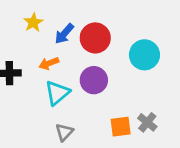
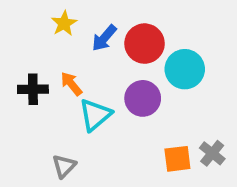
cyan circle: (144, 55) -> (185, 69), moved
orange arrow: (49, 63) -> (71, 84), moved, turned 72
gray triangle: (64, 132) -> (64, 166), moved

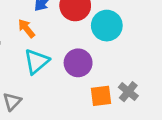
orange arrow: (71, 84) -> (26, 28), moved
purple circle: (143, 98) -> (78, 63), moved

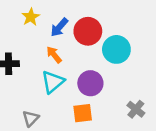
orange arrow: (26, 28) -> (54, 55), moved
orange square: (101, 96) -> (83, 113), moved

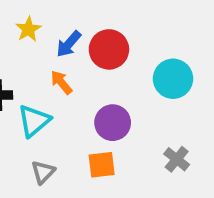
cyan circle: (116, 49) -> (173, 79), moved
cyan triangle: (53, 82) -> (34, 121), moved
gray triangle: (31, 118) -> (43, 172), moved

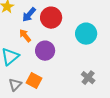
purple circle: (113, 123) -> (45, 51), moved
orange square: (102, 165) -> (34, 81), moved, turned 35

